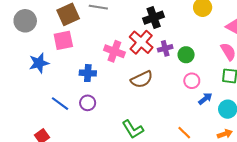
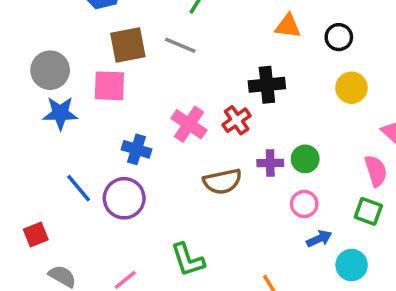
gray circle: (25, 21) -> (50, 70), moved
red cross: (141, 42) -> (237, 120), size x0.7
purple cross: (165, 48) -> (270, 163), moved
purple circle: (88, 103) -> (124, 198), size x1.5

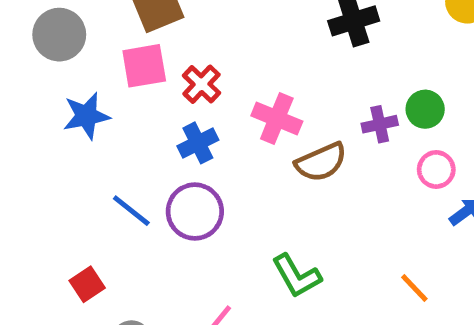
gray circle: (50, 70) -> (59, 35), moved
red cross: (237, 120) -> (201, 84), moved
pink cross: (189, 124) -> (277, 119), moved
blue cross: (137, 149) -> (198, 143), turned -32

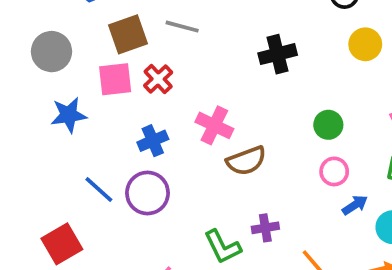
red cross: (201, 84) -> (158, 79), moved
purple cross: (380, 124) -> (265, 228), moved
red square: (87, 284) -> (62, 244), size x1.5

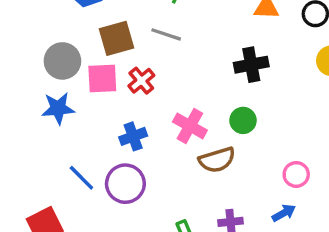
gray circle: (51, 52) -> (62, 61), moved
green circle: (328, 125) -> (243, 120), moved
blue arrow: (355, 205) -> (284, 213), moved

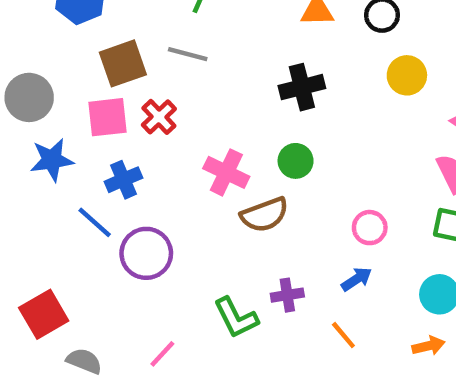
gray circle: (62, 61) -> (29, 97), moved
blue cross: (133, 136) -> (123, 180), moved
blue line: (81, 178) -> (95, 222), moved

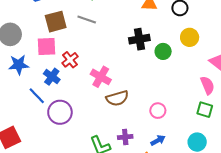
red cross: (159, 117) -> (70, 60), moved
green circle: (296, 161) -> (163, 51), moved
blue cross: (123, 180) -> (52, 77), turned -35
pink circle: (370, 228) -> (158, 111), moved
blue arrow: (357, 279) -> (158, 140), moved

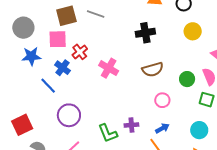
green circle: (163, 51) -> (187, 79), moved
brown semicircle: (117, 98) -> (153, 69), moved
purple circle: (60, 112) -> (69, 115), moved

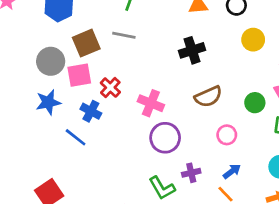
gray circle: (23, 28) -> (51, 61), moved
purple circle: (69, 115) -> (165, 138), moved

